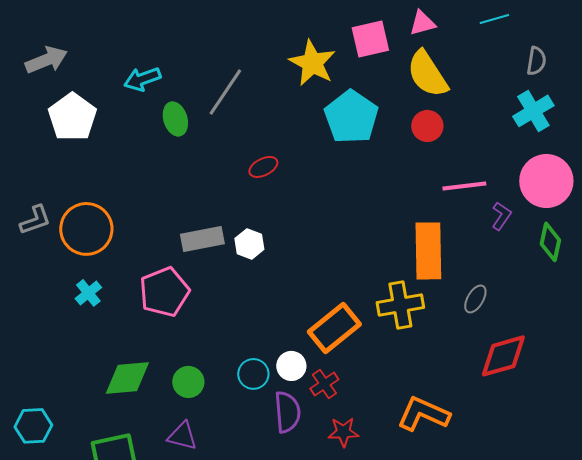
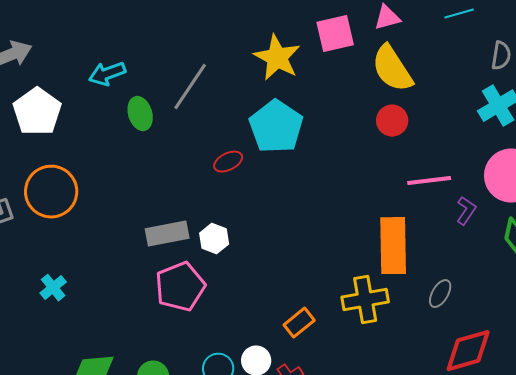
cyan pentagon: (351, 117) -> (276, 127), moved
orange circle: (86, 229) -> (51, 192), moved
pink pentagon: (164, 292) -> (180, 287), moved
orange rectangle: (334, 328) -> (299, 323), size x0.6

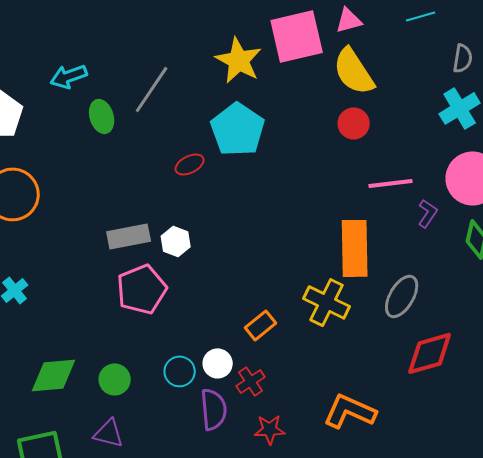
pink square: (335, 34) -> (297, 36), size x1.4
gray ellipse: (440, 294) -> (402, 296), size x1.5
yellow cross: (365, 300) -> (327, 302), turned 36

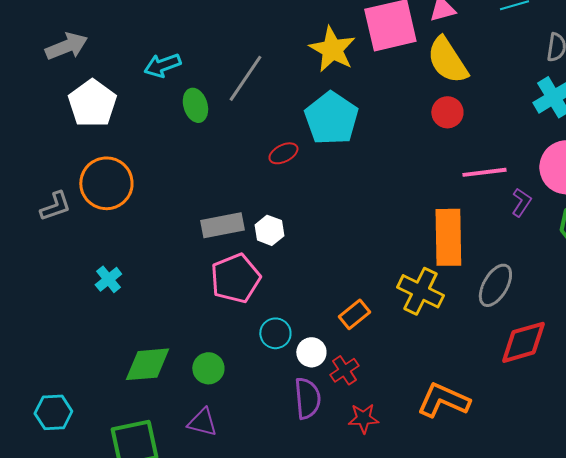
cyan circle: (180, 371) -> (275, 333), moved

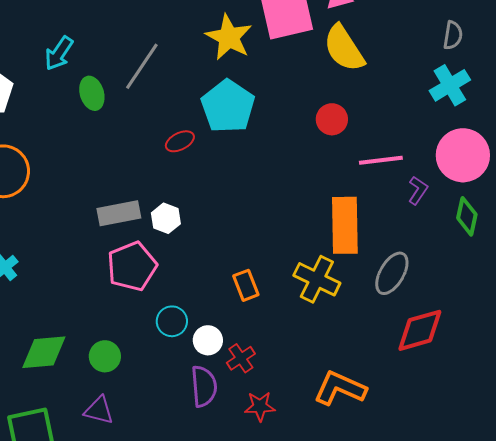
cyan arrow: (162, 65) -> (59, 53), turned -36
red circle: (447, 112) -> (332, 119), moved
orange rectangle: (354, 314) -> (246, 285), moved, turned -72

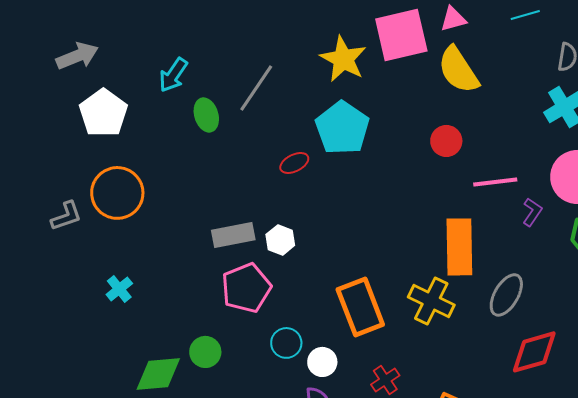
orange rectangle: (246, 285) -> (360, 307), size x1.8
green circle: (105, 356) -> (205, 352), moved
red cross: (241, 358) -> (385, 380), moved

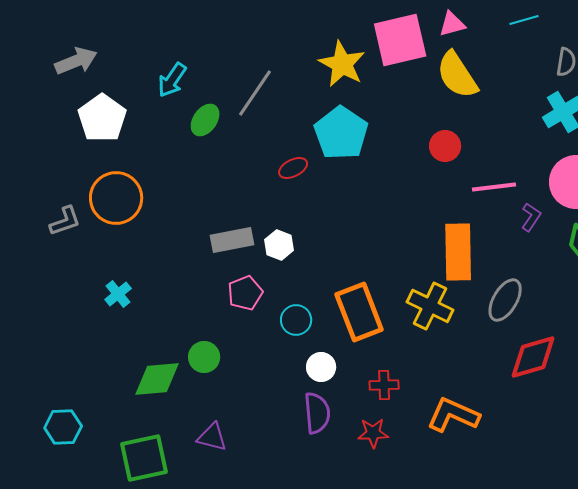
green ellipse: (206, 115) -> (205, 120), turned 52
pink pentagon: (246, 288) -> (245, 293), size x0.7
cyan circle: (286, 343) -> (296, 320), moved
red cross: (385, 380) -> (384, 385), turned 32

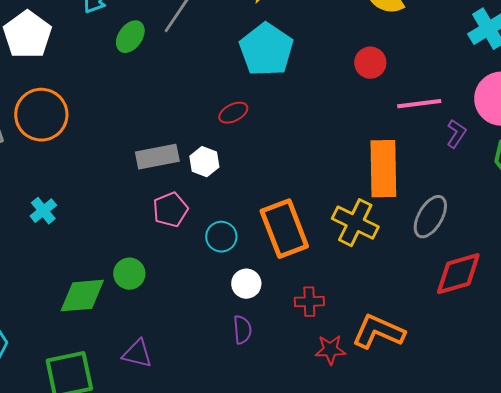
red ellipse: (293, 168) -> (233, 113), moved
purple semicircle: (317, 413) -> (242, 330), size x0.7
red star: (373, 433) -> (330, 350), moved

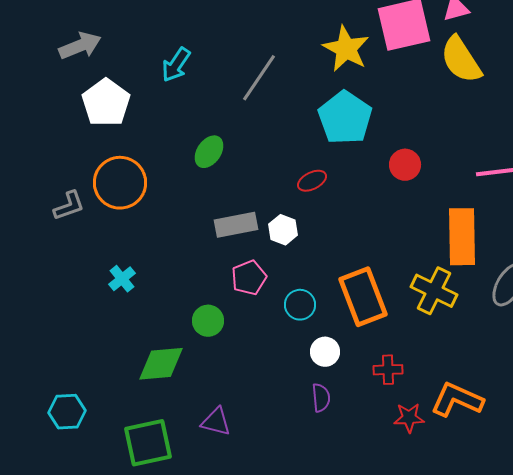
green ellipse: (130, 37) -> (209, 152), moved
red circle: (370, 63) -> (405, 165), moved
green circle: (129, 274) -> (208, 321), moved

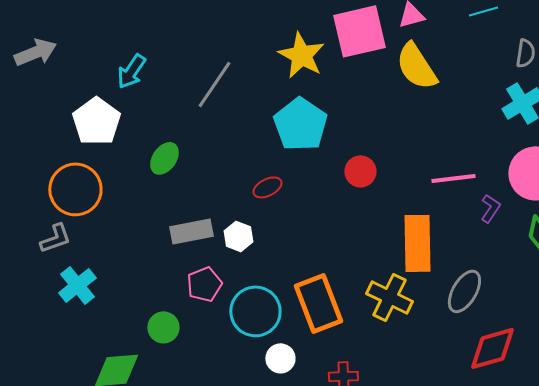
white pentagon: (106, 103) -> (96, 121), moved
gray L-shape: (69, 206) -> (55, 238), moved
cyan cross: (122, 279) -> (77, 285), size x1.4
cyan circle: (300, 305) -> (255, 311), size x1.6

